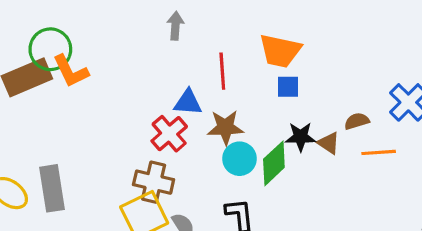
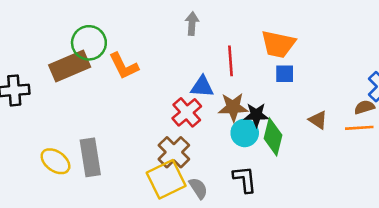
orange L-shape: (71, 71) -> (124, 66), moved
brown semicircle: (357, 121) -> (364, 107), moved
black star: (300, 137) -> (256, 115), moved
green diamond: (274, 163) -> (273, 137), turned -33
brown cross: (154, 182) -> (174, 152), turned 32

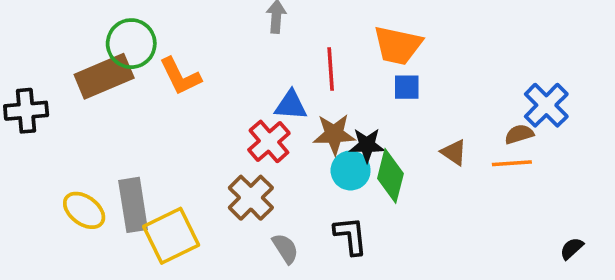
yellow square: (166, 179) -> (171, 236), moved

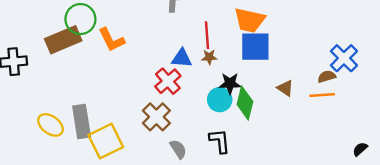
blue square: (407, 87) -> (255, 47), size x1.8
brown star: (334, 134) -> (209, 57), moved, size x0.6

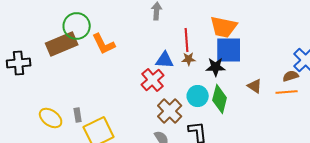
black star: (230, 83) -> (216, 67), moved
brown cross: (156, 117) -> (170, 111), moved
gray rectangle: (82, 121) -> (78, 115), size x0.5

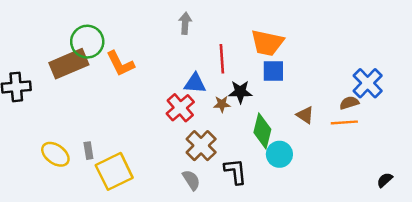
blue square: (229, 50) -> (273, 71), size x0.7
brown star: (189, 59) -> (222, 104), moved
black star: (216, 67) -> (240, 92), moved
cyan circle: (198, 96) -> (279, 154), moved

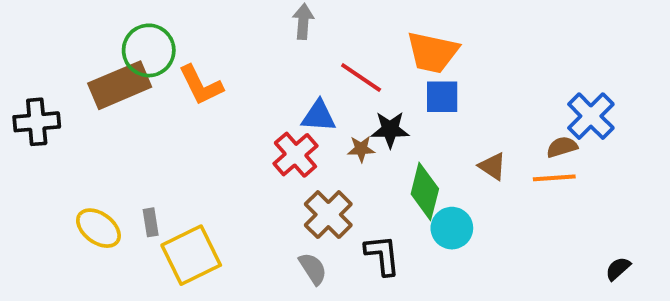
red line: (222, 59) -> (361, 77), turned -52

